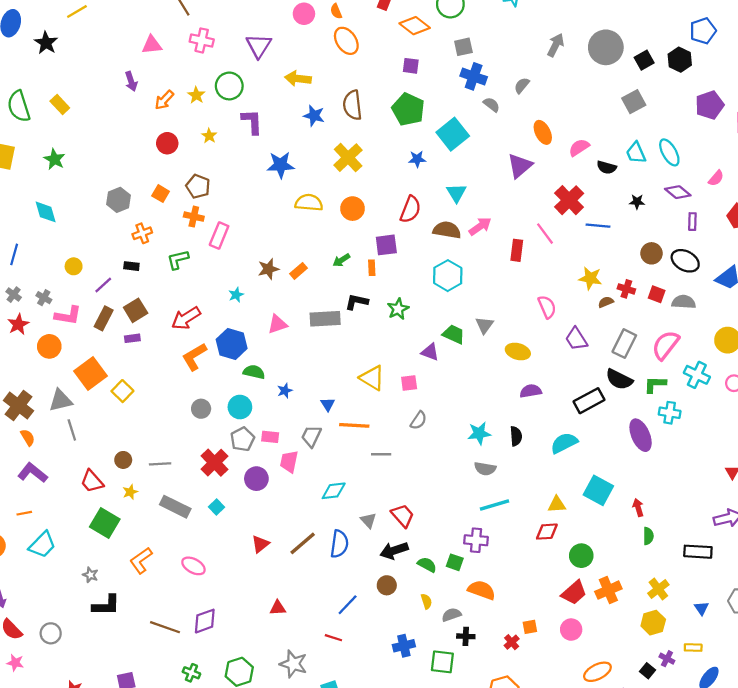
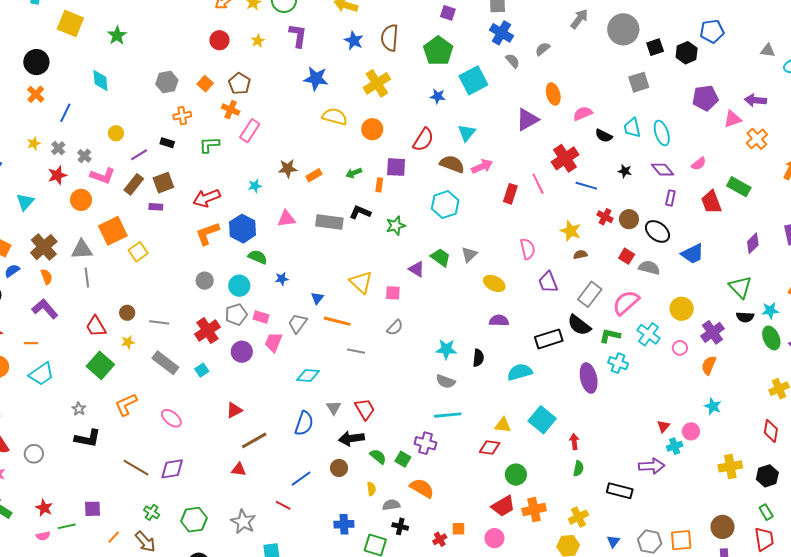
red cross: (626, 289) -> (605, 217), moved
brown line: (303, 543) -> (254, 440), moved

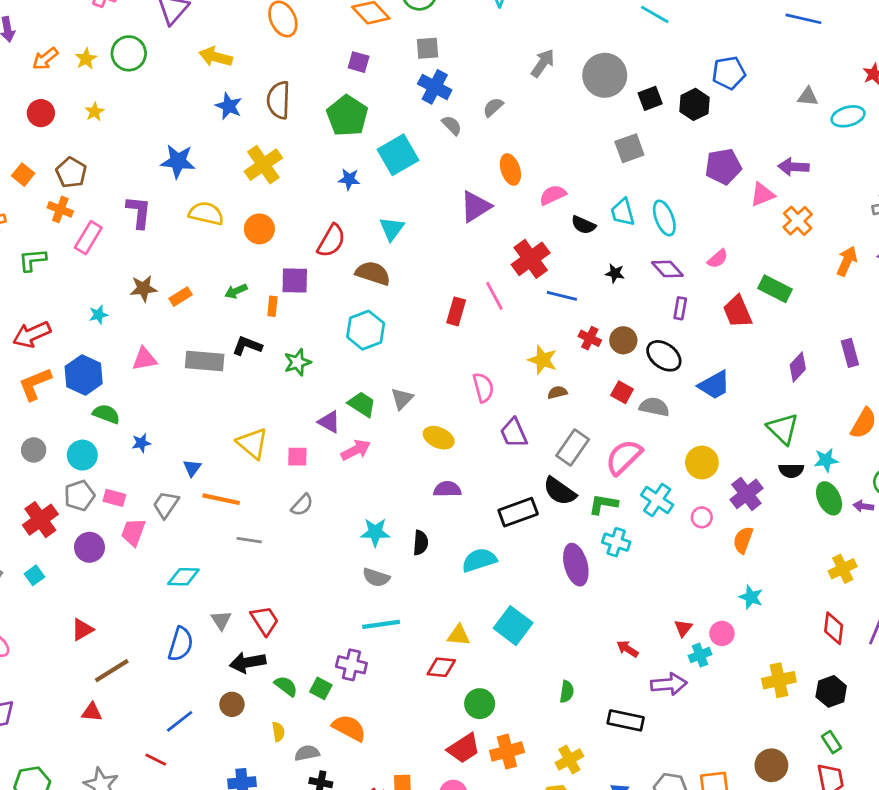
purple L-shape: (298, 35) -> (139, 212), moved
pink arrow: (482, 166) -> (356, 450), moved
red arrow: (574, 442) -> (627, 649), moved, turned -49

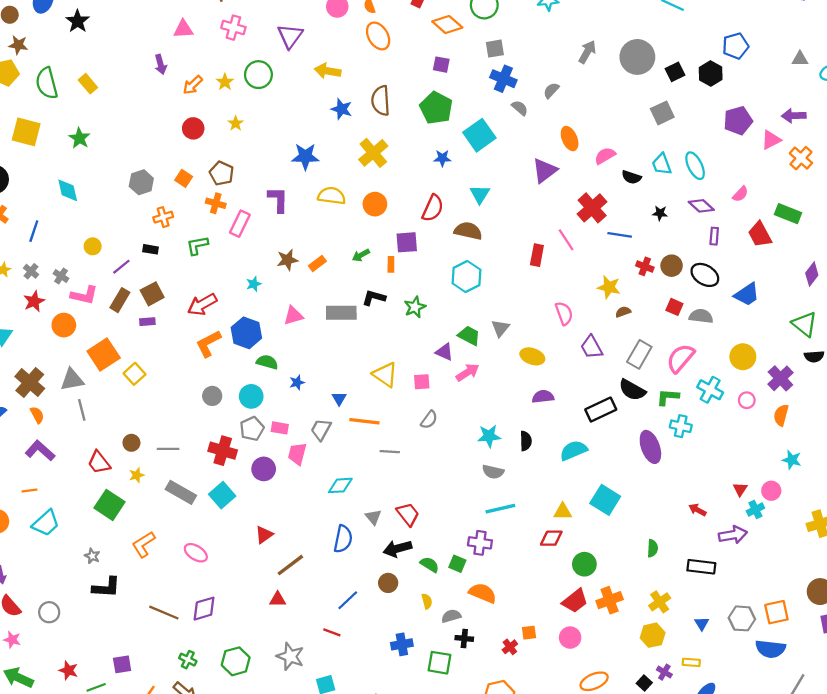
red cross: (40, 520) -> (223, 451), turned -32
cyan square: (34, 575) -> (222, 495), size x1.6

